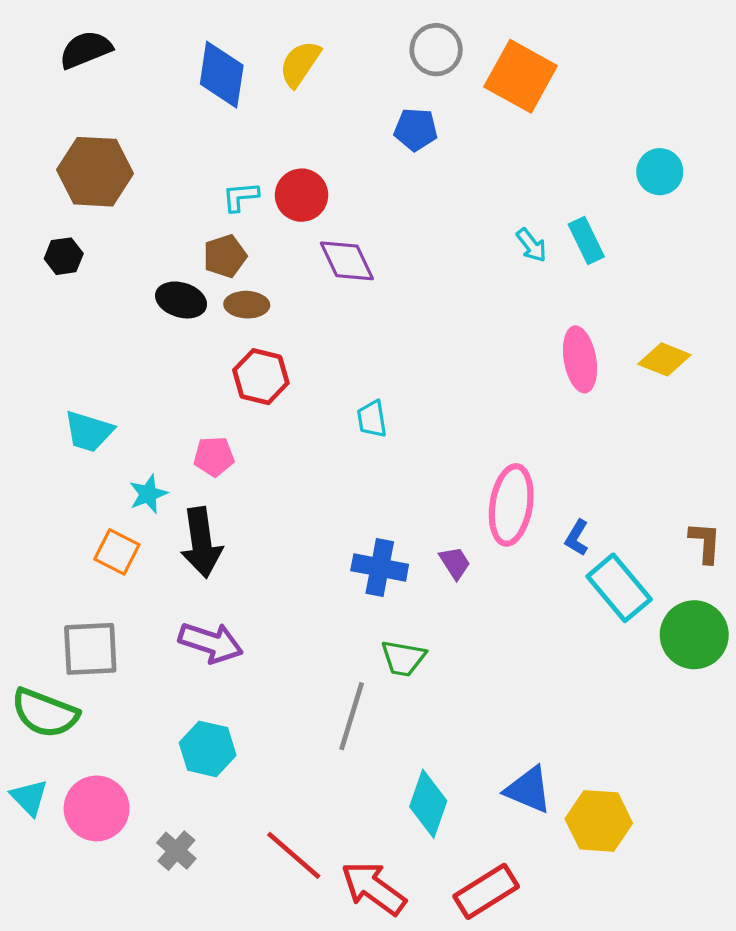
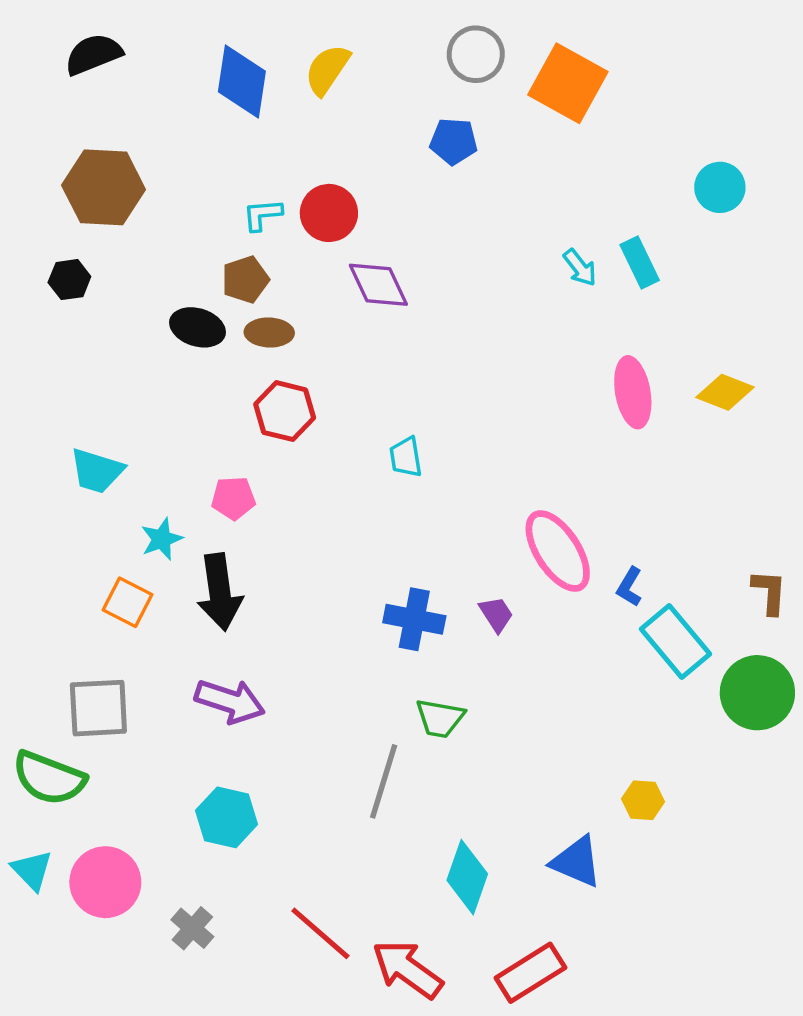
pink ellipse: (511, 505) -> (558, 551), turned -42
yellow hexagon: (599, 821) -> (643, 800), moved, size x0.6

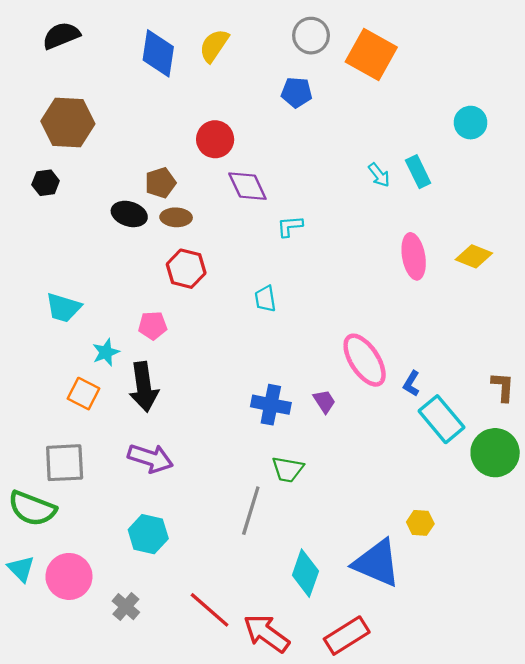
cyan L-shape: (262, 215) -> (290, 226), moved
blue triangle: (576, 862) -> (377, 563), size x1.4

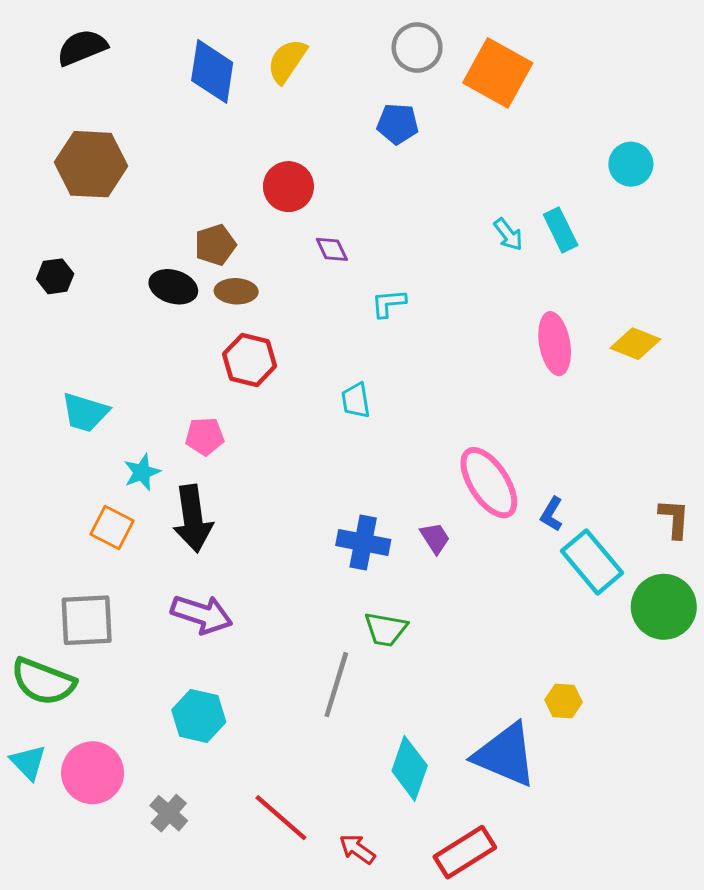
black hexagon: (46, 183) -> (55, 276), moved
purple diamond: (247, 186) -> (332, 249), size x0.6
red arrow: (266, 633) -> (357, 849), size x0.6

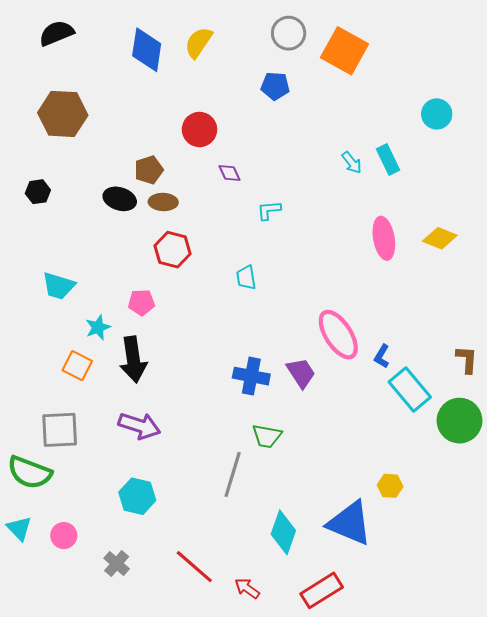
purple trapezoid: (435, 538) -> (301, 373), size x1.4
pink circle: (93, 773) -> (64, 536), size x0.6

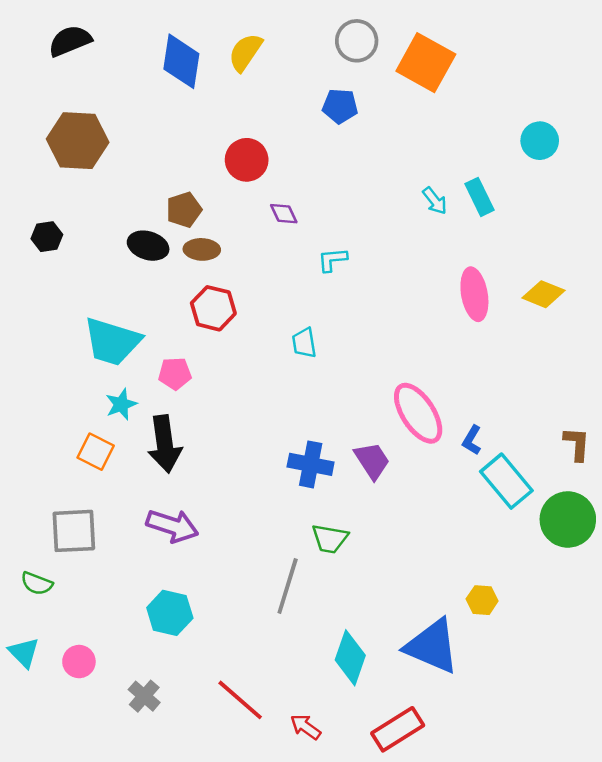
cyan trapezoid: (59, 286) -> (112, 342), moved, size x1.4
green semicircle: (30, 472) -> (37, 583), size x0.6

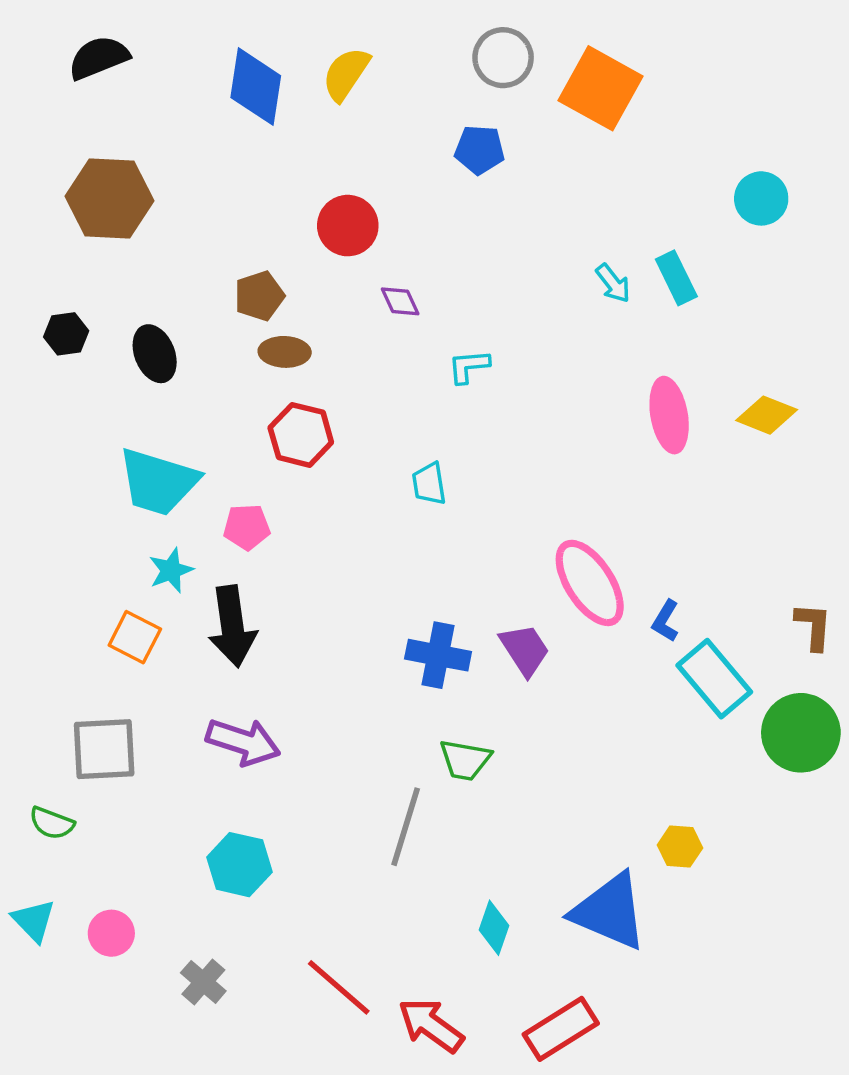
black ellipse: (148, 246) -> (155, 354), moved, turned 51
cyan diamond: (350, 658) -> (494, 928), size x0.7
red arrow: (305, 727) -> (431, 1025), size x1.5

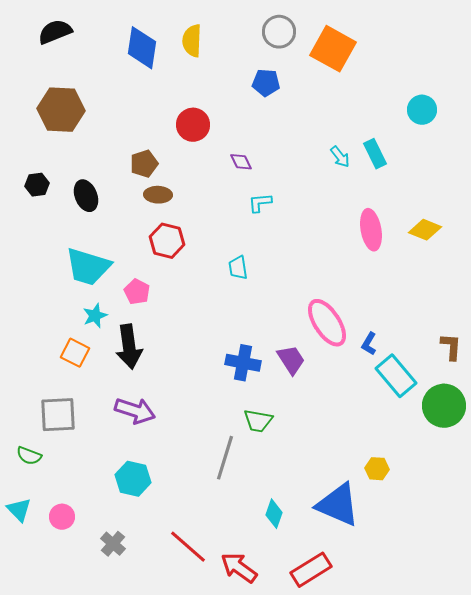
yellow semicircle: (346, 74) -> (192, 41), turned -32
purple diamond: (400, 301) -> (241, 162), moved
pink pentagon: (247, 527) -> (137, 292), turned 30

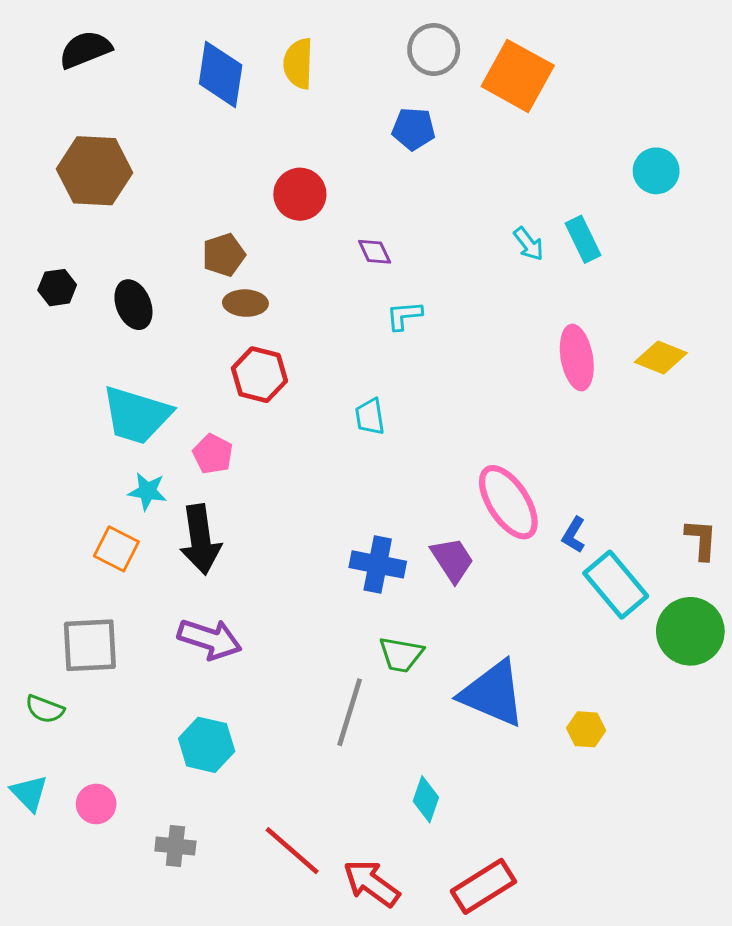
cyan star: (95, 316) -> (147, 491), turned 30
blue triangle: (338, 505) -> (493, 694), moved
gray cross: (113, 544) -> (175, 846), turned -35

